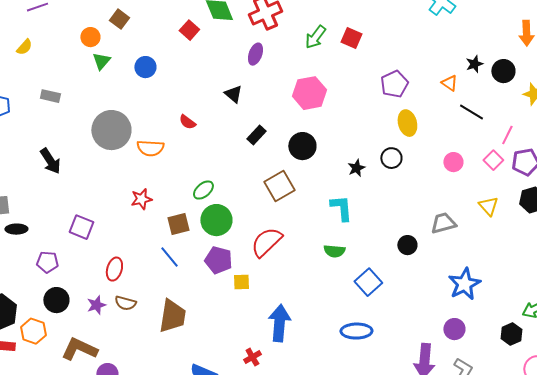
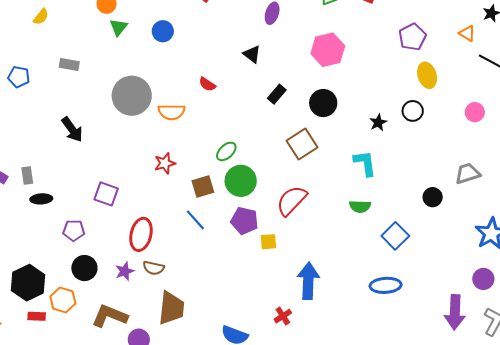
red ellipse: (114, 269) -> (141, 234), size x1.4
brown trapezoid: (172, 316) -> (171, 308), moved

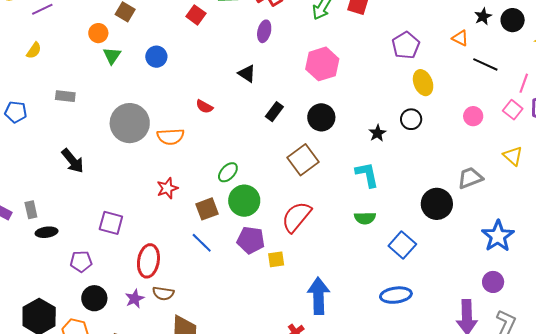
black circle: (433, 197) -> (437, 204), size x1.6

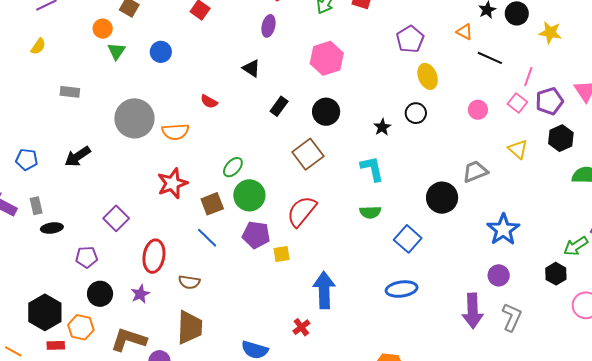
blue pentagon: (16, 112) -> (27, 160), moved
black arrow: (73, 161) -> (78, 156), turned 96
red star: (167, 188) -> (172, 183), size x1.4
purple square: (111, 223) -> (116, 218), turned 30
brown semicircle: (163, 293) -> (189, 282), moved

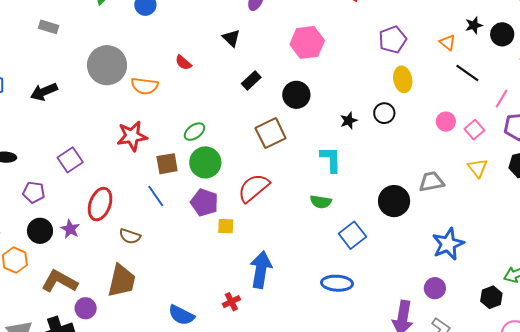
pink square: (517, 103) -> (474, 130), moved
purple star: (140, 294) -> (70, 229), moved, turned -30

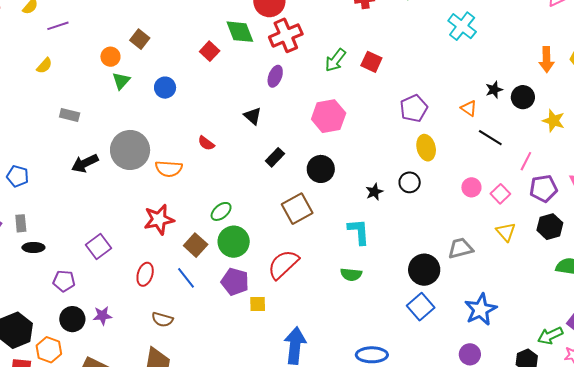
black arrow: (44, 92) -> (85, 163), moved
brown square: (167, 164) -> (196, 245), turned -35
red ellipse: (100, 204) -> (145, 274), moved, size x0.7
purple star: (70, 229) -> (102, 316), turned -30
blue square: (352, 235) -> (421, 307), moved

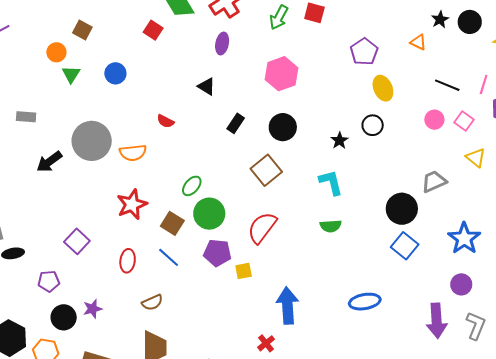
black line: (490, 138) -> (447, 85), moved
brown semicircle: (162, 320) -> (152, 302), turned -30

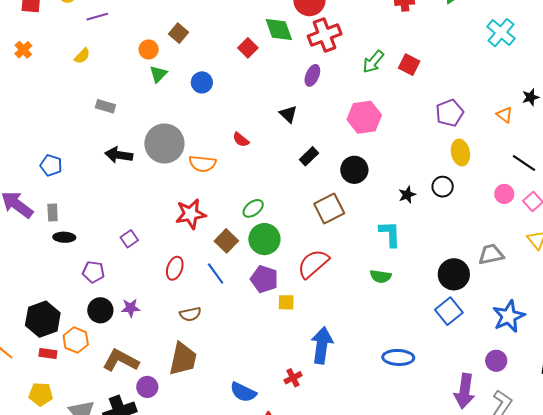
black arrow: (49, 162) -> (119, 155), turned 32
purple square: (77, 241) -> (129, 239), size x0.7

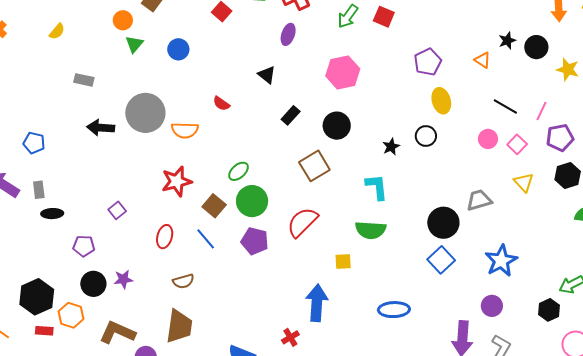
green semicircle: (381, 276) -> (371, 230), size x1.4
yellow square: (286, 302) -> (343, 261), moved

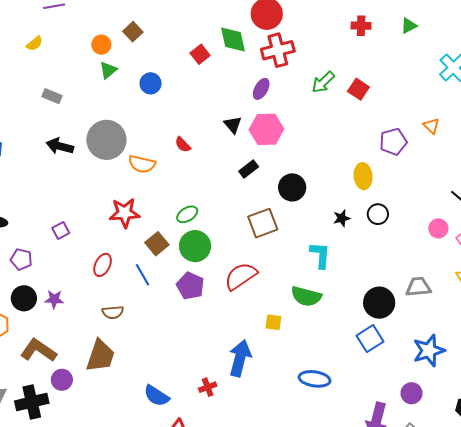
orange triangle: (483, 60) -> (431, 126), moved
pink hexagon: (343, 72) -> (266, 129), moved
yellow ellipse: (441, 101) -> (363, 176), moved

